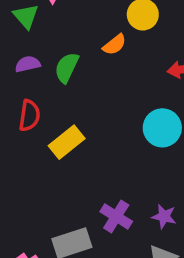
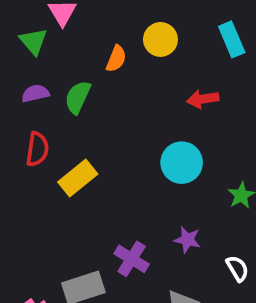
orange semicircle: (114, 45) -> (116, 59), moved, turned -30
purple star: (164, 216) -> (187, 240), moved

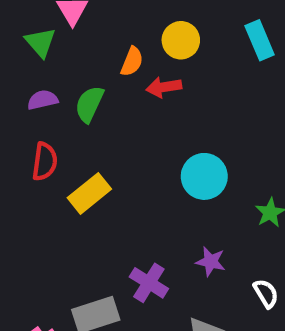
red arrow: (203, 99) -> (164, 87), moved

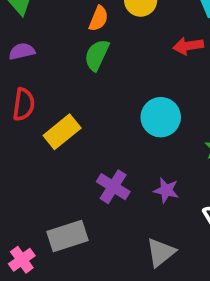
red arrow: (164, 87) -> (188, 46), moved
green semicircle: (89, 104) -> (97, 55), moved
purple cross: (149, 283) -> (113, 187), moved

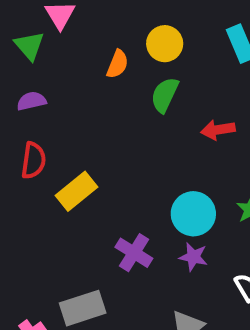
red arrow: (188, 46) -> (218, 130), moved
green semicircle: (97, 55) -> (165, 95), moved
cyan circle: (161, 117) -> (193, 214), moved

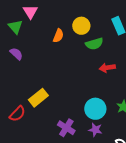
green semicircle: (165, 95) -> (94, 44), moved, turned -132
purple semicircle: (31, 101) -> (16, 54), turned 56
red semicircle: (33, 160) -> (17, 114), moved, turned 36

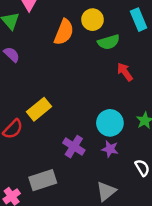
orange semicircle: (58, 36) -> (64, 32), size x1.5
red arrow: (107, 68) -> (125, 72), turned 63

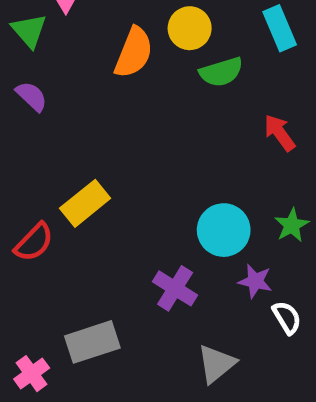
red arrow: (125, 72) -> (280, 133), moved
purple cross: (74, 147) -> (175, 288), moved
purple star: (110, 149) -> (255, 281), moved

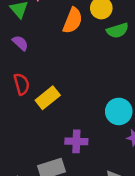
red semicircle: (34, 242) -> (22, 84), moved, turned -60
purple cross: (175, 288) -> (76, 141), moved, turned -30

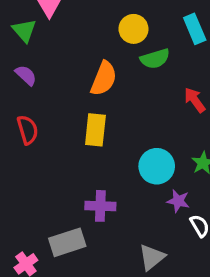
orange semicircle: (73, 21) -> (104, 79), moved
yellow rectangle: (48, 98) -> (95, 130), moved, turned -45

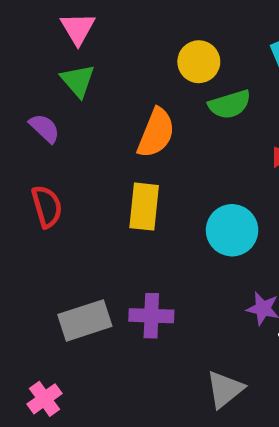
green triangle: (24, 31) -> (78, 81), moved
cyan circle: (157, 166) -> (232, 230), moved
gray rectangle: (67, 242) -> (85, 320), moved

